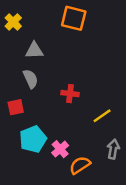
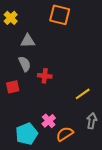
red cross: (70, 94) -> (45, 76), moved
cyan pentagon: (33, 139) -> (27, 134), moved

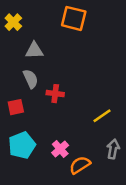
cyan pentagon: (27, 134) -> (22, 145), moved

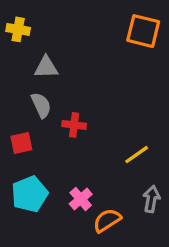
orange square: (74, 18) -> (143, 31), moved
yellow cross: (13, 22) -> (18, 29), turned -35

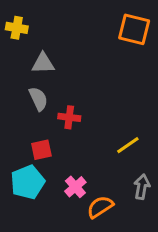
red square: (21, 143) -> (41, 150), moved

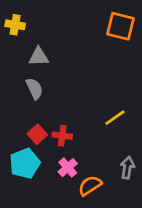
red cross: (69, 117) -> (62, 136), moved
yellow line: (128, 145) -> (115, 118), moved
red square: (41, 150) -> (37, 134), turned -30

